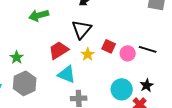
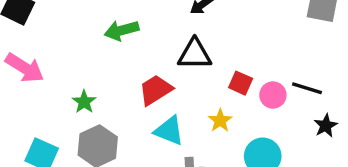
black triangle: (82, 29) -> (195, 54), turned 50
yellow star: (88, 54) -> (220, 121), moved
black star: (147, 85) -> (326, 126), moved

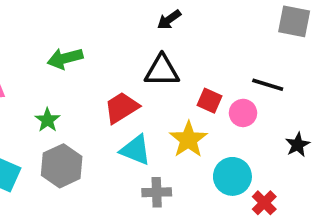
green arrow: (122, 30) -> (65, 58), moved
black line: (307, 88) -> (268, 85), moved
yellow star: (220, 121) -> (188, 139), size x1.5

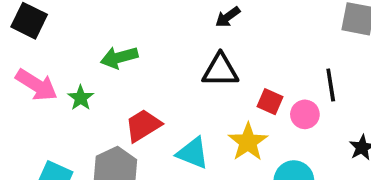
black line: (268, 85) -> (331, 85), turned 64
red trapezoid: (121, 108) -> (143, 125), moved
green star: (47, 120) -> (81, 98), moved

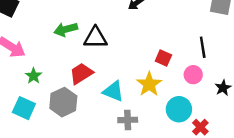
black triangle: (220, 70) -> (95, 38), moved
green star: (81, 98) -> (33, 76), moved
pink circle: (305, 114) -> (193, 75), moved

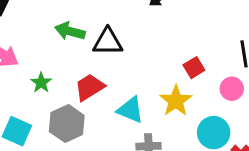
green arrow: (66, 29) -> (70, 31), turned 30
red square: (163, 58) -> (194, 68), turned 35
green star: (33, 76) -> (41, 83), moved

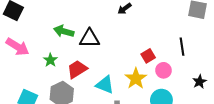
green star: (41, 83) -> (50, 60), moved
pink circle: (232, 89) -> (164, 70), moved

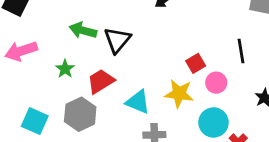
black triangle: (89, 38) -> (117, 40), turned -50
pink arrow: (17, 47) -> (21, 51), turned 130
yellow star: (136, 79) -> (179, 94), turned -30

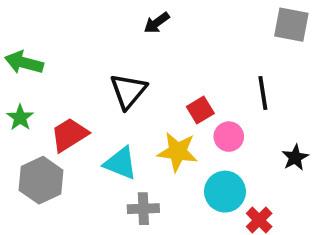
green arrow: (83, 30) -> (24, 63), moved
black triangle: (117, 40) -> (128, 91), moved

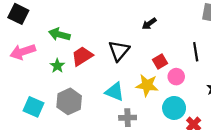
black arrow: (157, 23) -> (149, 24), moved
red trapezoid: (69, 135) -> (82, 56), moved

